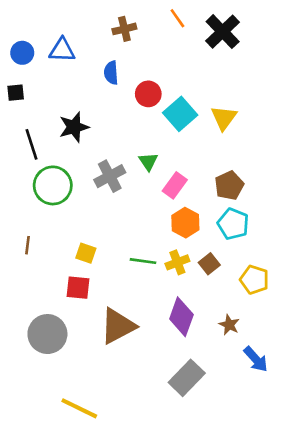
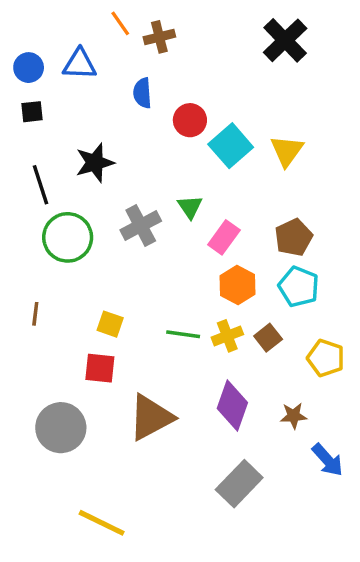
orange line: (177, 18) -> (120, 23), moved
black square: (16, 93) -> (32, 112), moved
brown star: (229, 325) -> (294, 416), turned -30

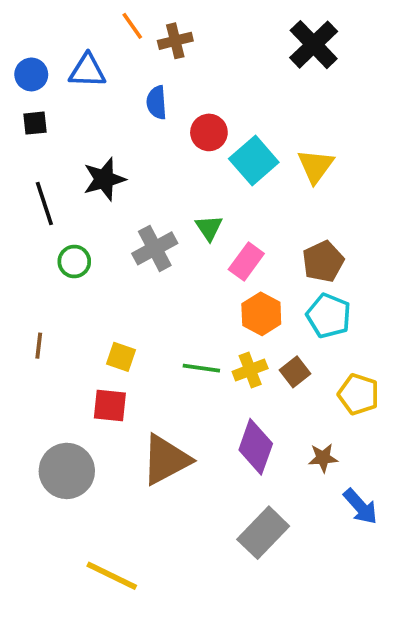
green circle: (68, 237) -> (74, 261), size x0.6

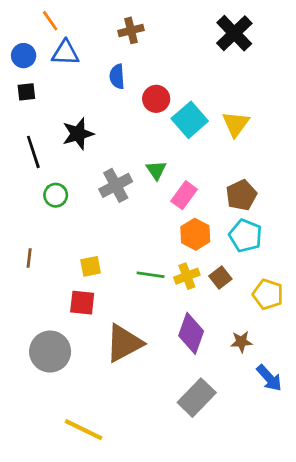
orange line: (132, 26) -> (50, 21), moved
yellow square: (121, 357) -> (91, 266), turned -30

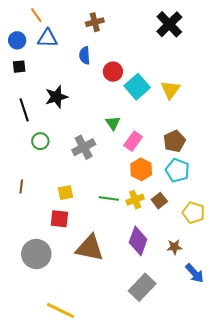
gray cross: (116, 185) -> (84, 147), moved
brown triangle: (124, 343) -> (90, 248), turned 40

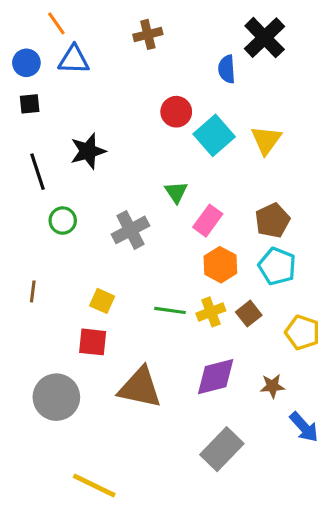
blue semicircle: (85, 55) -> (227, 69), moved
yellow square: (66, 193) -> (102, 301), turned 35
purple diamond: (138, 241) -> (216, 377), turned 56

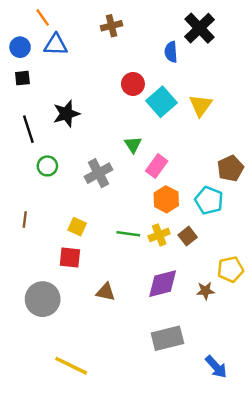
brown pentagon: (272, 221) -> (230, 168), moved
yellow pentagon: (302, 332) -> (230, 269), moved, turned -30
brown triangle: (140, 388) -> (106, 292), size x0.6
blue arrow: (304, 427) -> (216, 367), moved
gray rectangle: (222, 449) -> (167, 338), turned 32

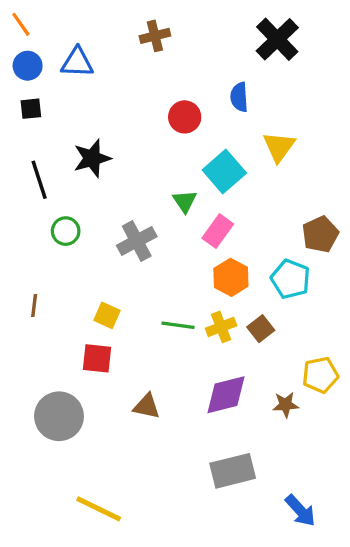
orange line: (43, 17) -> (21, 24), moved
blue semicircle: (171, 52) -> (239, 97), moved
cyan square: (161, 102) -> (224, 172), moved

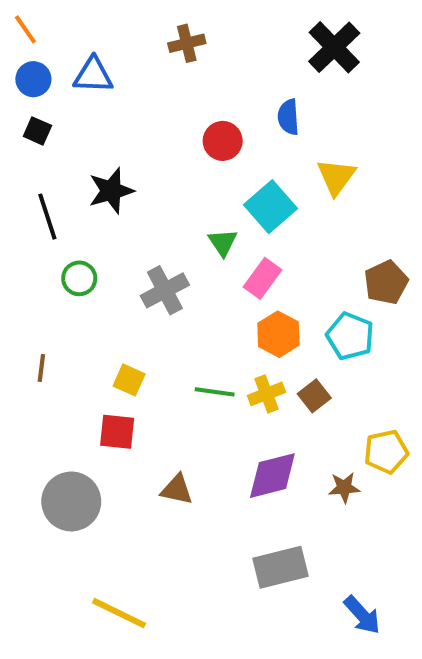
black square: (31, 109) -> (37, 131), turned 30

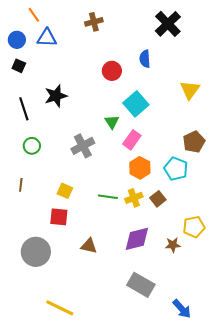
orange line: (25, 29) -> (34, 15), moved
yellow triangle: (336, 177) -> (190, 90), moved
green circle: (79, 278) -> (32, 146), moved
gray rectangle: (280, 567) -> (141, 285), turned 44

